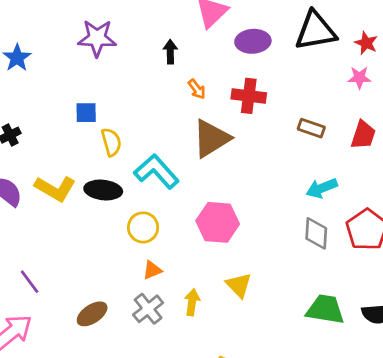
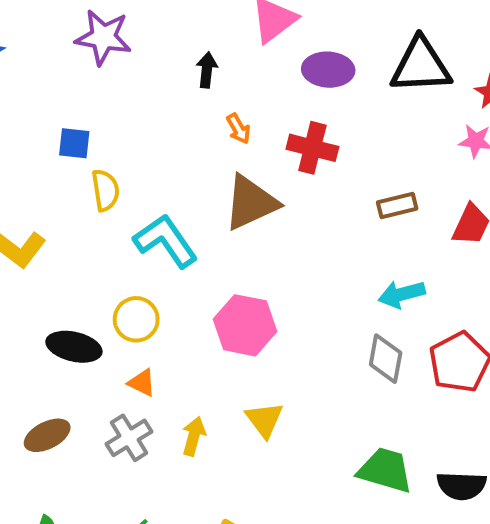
brown rectangle: (311, 128) -> (397, 206), turned -40
black ellipse: (103, 190) -> (74, 347), moved
orange triangle: (152, 270) -> (142, 383), turned 42

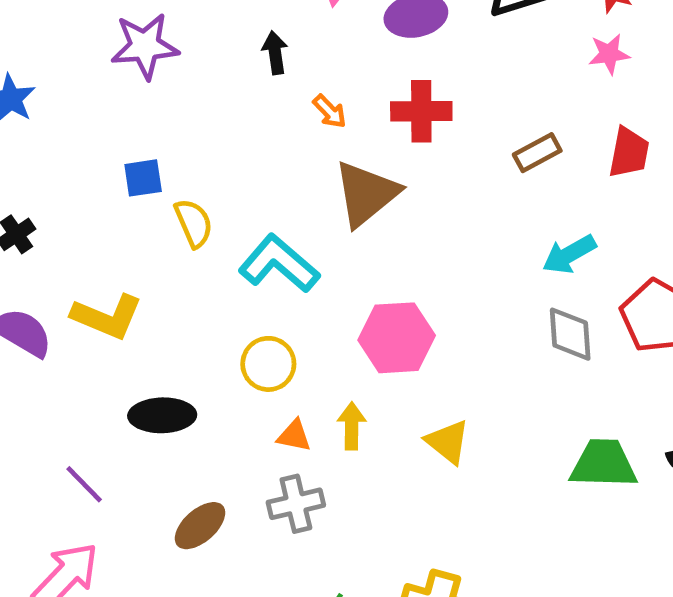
black ellipse: (74, 347) -> (162, 415), moved
yellow arrow: (194, 436) -> (352, 426), moved
gray cross: (129, 438) -> (296, 504), turned 33

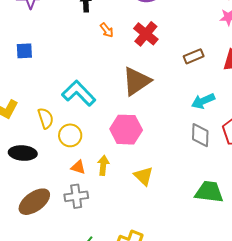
red cross: (421, 111) -> (146, 34), turned 35
brown triangle: (366, 194) -> (136, 81), moved
yellow semicircle: (194, 223) -> (46, 118), moved
brown ellipse: (200, 526) -> (34, 202), size x1.4

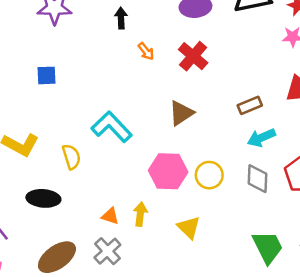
brown rectangle: (194, 56) -> (250, 105), moved
brown triangle: (136, 81) -> (181, 113), size x0.7
yellow circle: (70, 135) -> (209, 175), moved
green trapezoid: (209, 192) -> (268, 247), turned 56
gray cross: (76, 196) -> (107, 251), turned -35

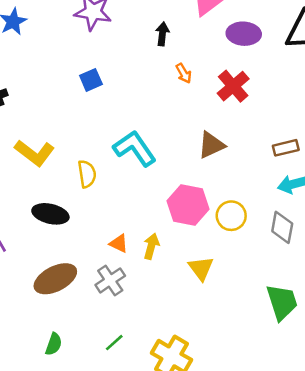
blue square: (46, 75) -> (91, 80), moved, turned -30

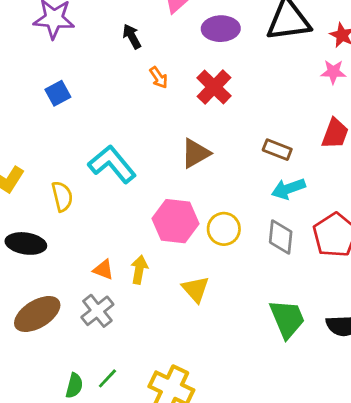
black arrow: (162, 34) -> (132, 36), turned -30
brown rectangle: (286, 148) -> (277, 150), turned 40
green semicircle: (54, 344) -> (74, 386), moved

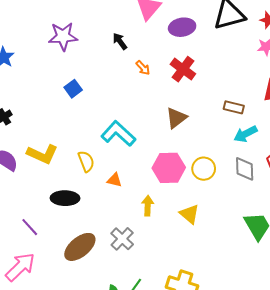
orange triangle: (103, 270) -> (115, 180), moved

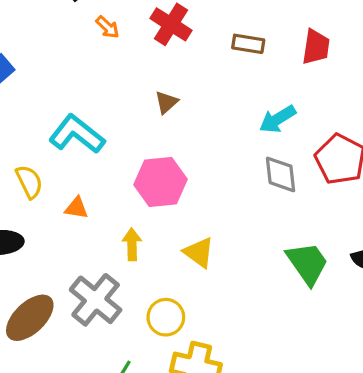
brown rectangle: (234, 107) -> (248, 44), moved
brown triangle: (176, 118) -> (166, 102), size x0.7
yellow circle: (204, 169) -> (166, 317), moved
gray cross: (122, 239) -> (96, 300), size x1.4

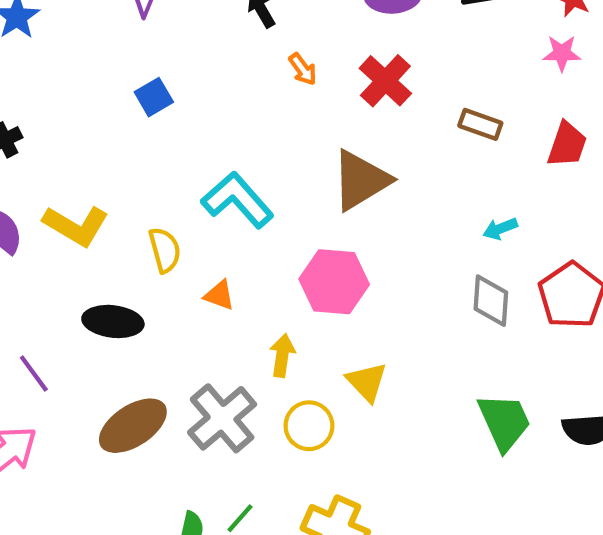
brown triangle: (166, 102) -> (361, 180), size x2.0
cyan arrow: (278, 119) -> (500, 229), size x0.7
yellow circle: (166, 317) -> (309, 426), moved

